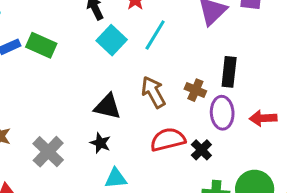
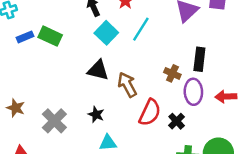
brown arrow: (153, 92) -> (127, 85), moved
black triangle: (108, 107) -> (98, 70), moved
red semicircle: (168, 140) -> (150, 113), turned 128

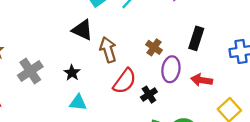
black rectangle: (199, 59) -> (196, 38), moved

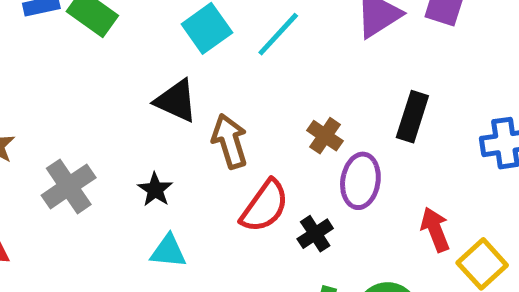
red arrow: (202, 80) -> (435, 229), moved, turned 60

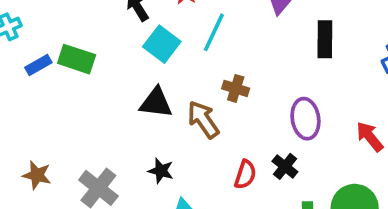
black rectangle: (412, 117) -> (325, 39), moved
brown cross: (325, 136) -> (236, 88), moved
red semicircle: (265, 206) -> (245, 174), moved, size x0.7

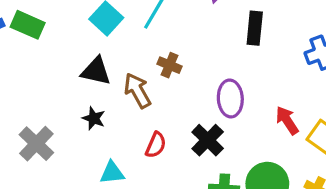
black cross: (285, 166) -> (208, 140), size x1.4
black star: (161, 171) -> (94, 118), moved
red semicircle: (245, 174) -> (156, 145), moved

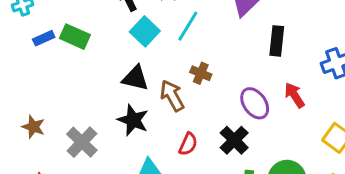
purple ellipse: (230, 98) -> (255, 103), turned -32
black star: (94, 118) -> (133, 120), size x1.5
red arrow: (287, 120) -> (295, 95), moved

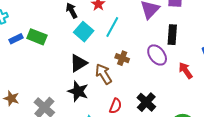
black triangle: (135, 78) -> (78, 63), turned -42
purple ellipse: (255, 103) -> (157, 55), moved

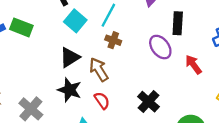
brown cross: (122, 58) -> (113, 40), moved
red semicircle: (115, 106) -> (102, 101), moved, turned -56

